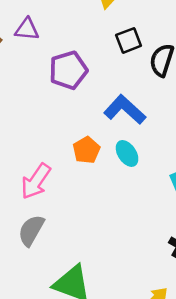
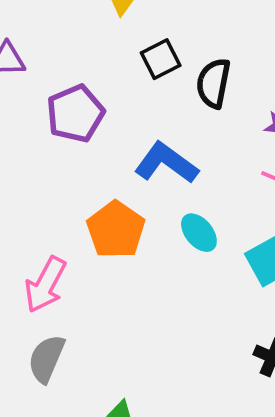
orange pentagon: (86, 150) -> (116, 230), size x1.4
cyan ellipse: (127, 153) -> (199, 233), moved

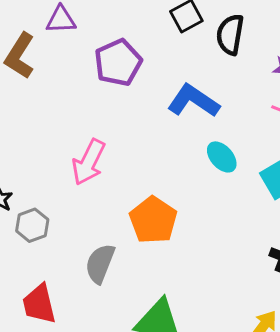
orange pentagon: (116, 230) -> (153, 220), moved
pink arrow: (45, 285) -> (89, 162), moved

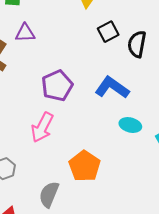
purple pentagon: (118, 62) -> (57, 86), moved
cyan ellipse: (222, 157) -> (130, 125), turned -35

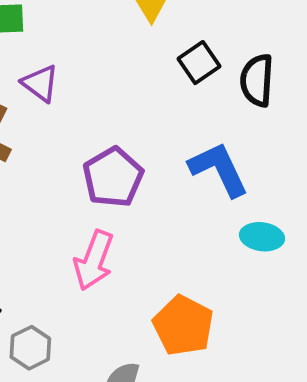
purple triangle: (25, 33) -> (40, 83), turned 45
blue L-shape: (112, 88) -> (219, 169), turned 36

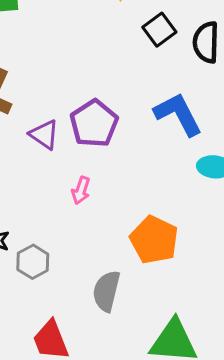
purple triangle: (40, 83) -> (44, 135), moved
pink arrow: (94, 260) -> (81, 190), size x0.6

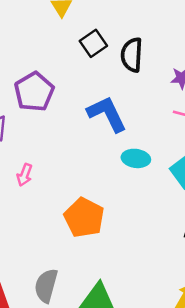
purple pentagon: (94, 124) -> (34, 92), moved
gray semicircle: (106, 291) -> (46, 286), moved

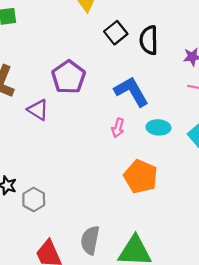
pink arrow: (25, 175) -> (118, 128), moved
orange pentagon: (84, 218) -> (141, 177), moved

